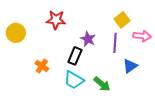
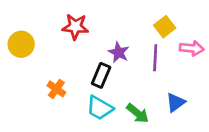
blue triangle: (130, 66) -> (175, 102), moved

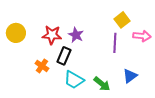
red star: (75, 27) -> (52, 35), moved
purple star: (119, 52) -> (76, 35), moved
black rectangle: (101, 75) -> (64, 56), moved

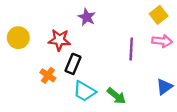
yellow square: (122, 20) -> (159, 15), moved
purple star: (76, 35) -> (87, 17), moved
blue triangle: (130, 76) -> (164, 87), moved

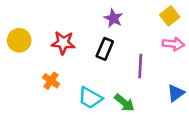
purple star: (87, 17) -> (113, 18), moved
purple line: (131, 49) -> (140, 66), moved
black rectangle: (73, 64) -> (105, 49), moved

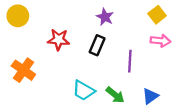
yellow circle: (19, 40) -> (18, 16), moved
orange cross: (51, 81) -> (23, 70), moved, size x1.5
blue triangle: (176, 93) -> (150, 96), moved

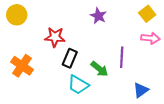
black rectangle: (97, 45) -> (70, 58), moved
green arrow: (115, 95) -> (99, 69), moved

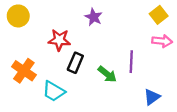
purple star: (98, 16) -> (94, 17), moved
cyan trapezoid: (78, 85) -> (54, 91), moved

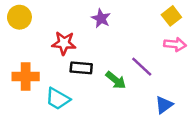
purple line: (131, 62) -> (142, 67), turned -50
black rectangle: (75, 63) -> (81, 68), turned 72
orange cross: (24, 71) -> (26, 76), turned -35

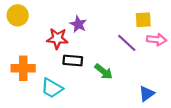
yellow square: (171, 16) -> (143, 20), moved, turned 35
purple star: (101, 18) -> (78, 24), moved
purple line: (142, 67) -> (127, 43), moved

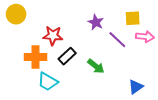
purple star: (78, 24) -> (96, 22), moved
black rectangle: (73, 61) -> (67, 56), turned -48
orange cross: (23, 68) -> (35, 57), moved

